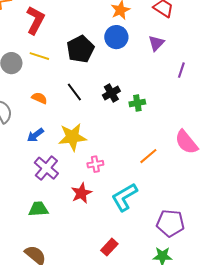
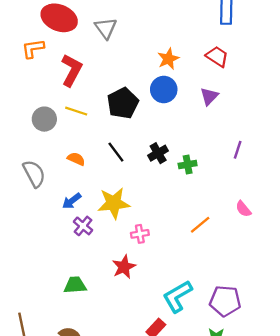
purple line: (181, 70) -> (238, 150), moved
pink semicircle: (186, 142) -> (243, 209), size x0.6
purple cross: (46, 168) -> (83, 226), moved, size x0.7
cyan L-shape: (124, 197) -> (177, 296), moved

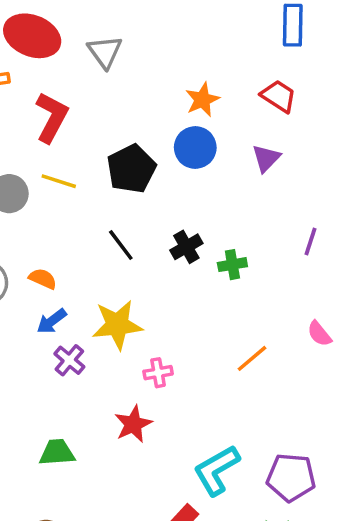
orange semicircle: (76, 159) -> (43, 279), moved

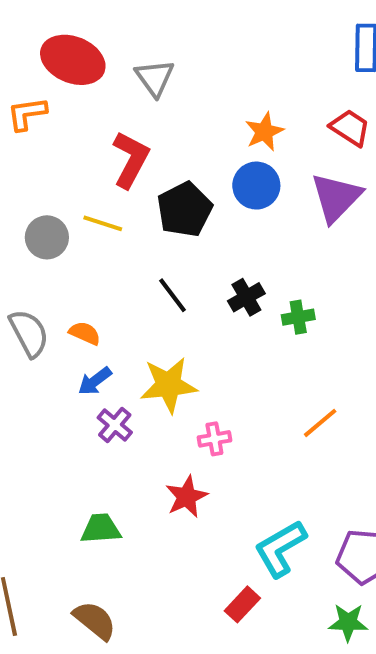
red L-shape: (52, 117) -> (131, 160), moved
purple triangle: (266, 158) -> (336, 197), size x1.6

